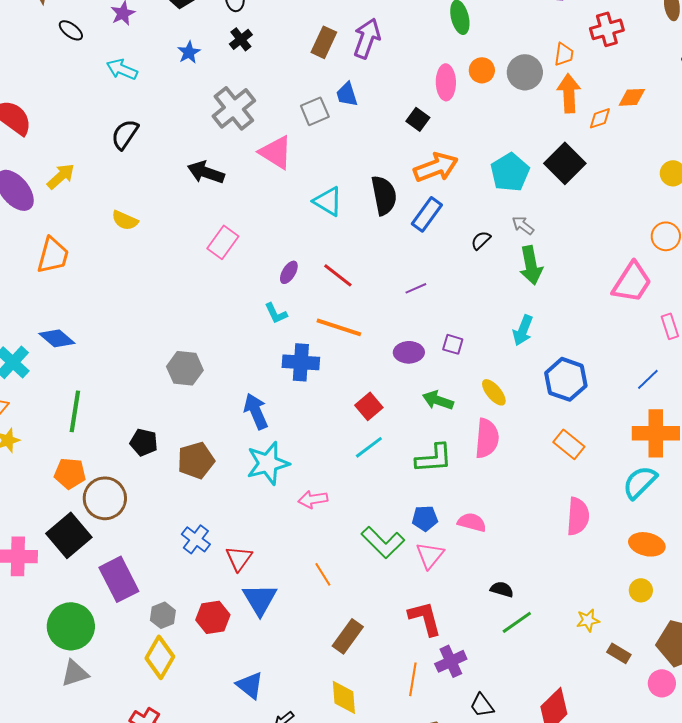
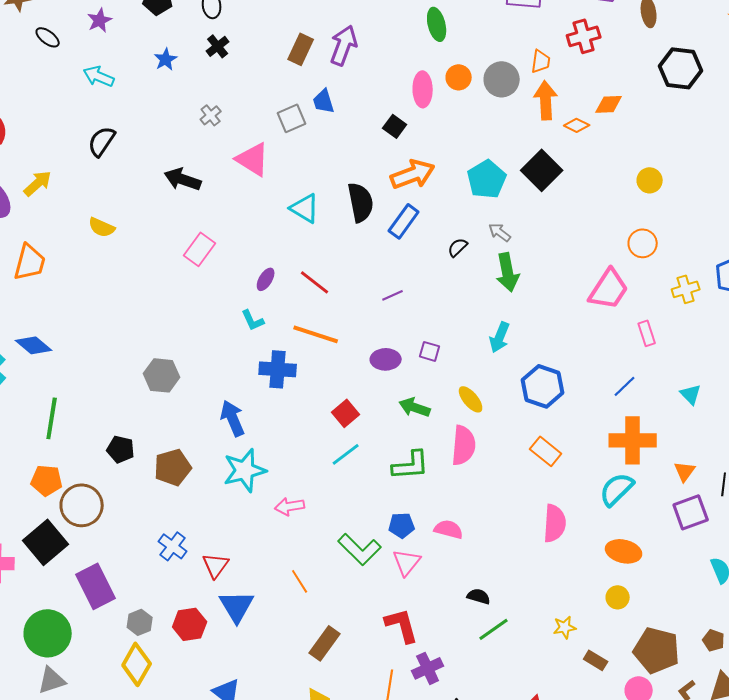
gray cross: (234, 108) -> (211, 115), size x0.5
orange diamond: (600, 118) -> (577, 125), turned 45

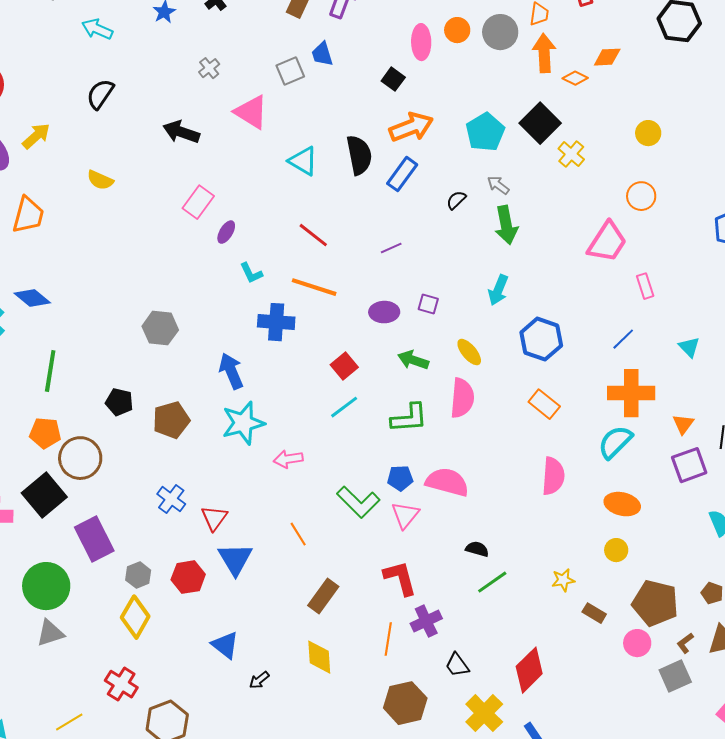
purple ellipse: (266, 279) -> (226, 232), moved
yellow cross: (686, 289) -> (571, 154), moved, turned -32
pink semicircle: (449, 529) -> (447, 482), size x1.5

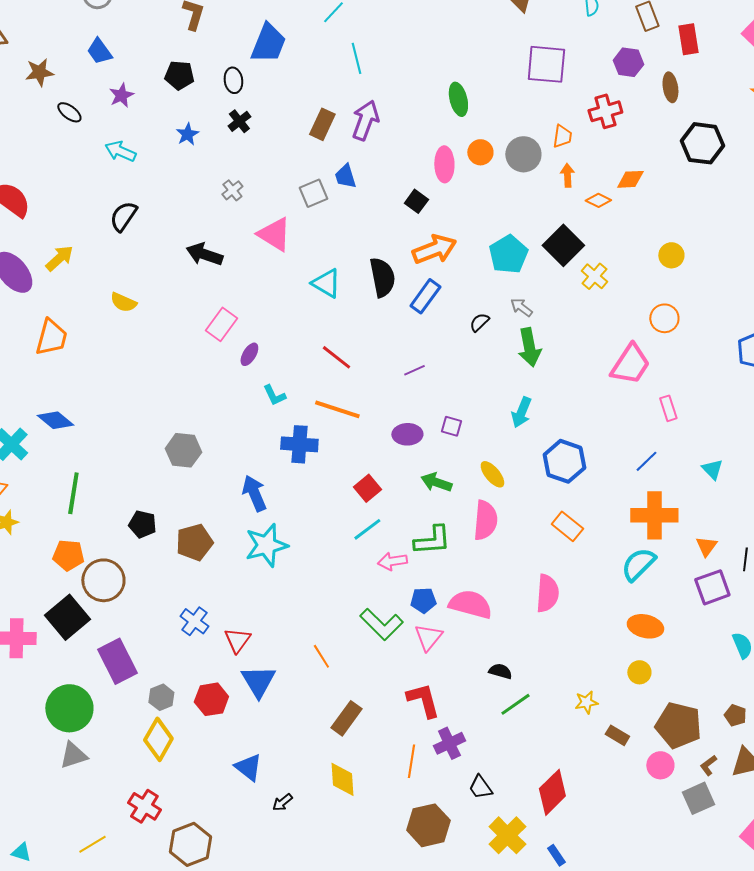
orange arrow: (544, 53) -> (567, 175), size x0.6
pink arrow: (288, 459) -> (392, 561), moved
pink semicircle: (553, 476) -> (547, 593), moved

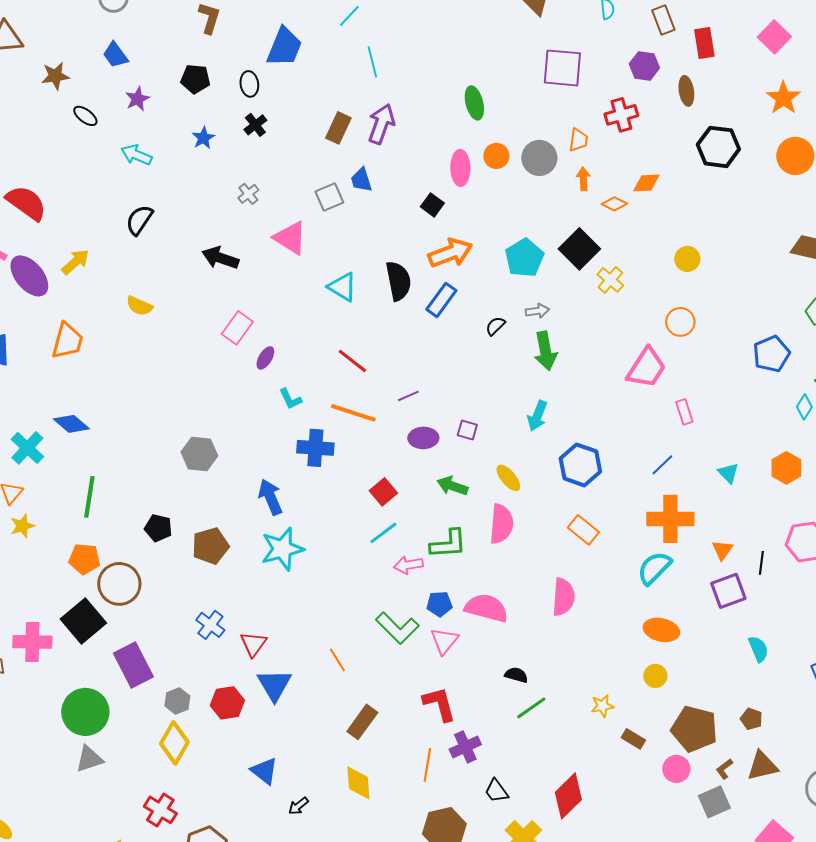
gray arrow: (521, 307) -> (537, 311), turned 135
purple line: (414, 370) -> (408, 396), moved

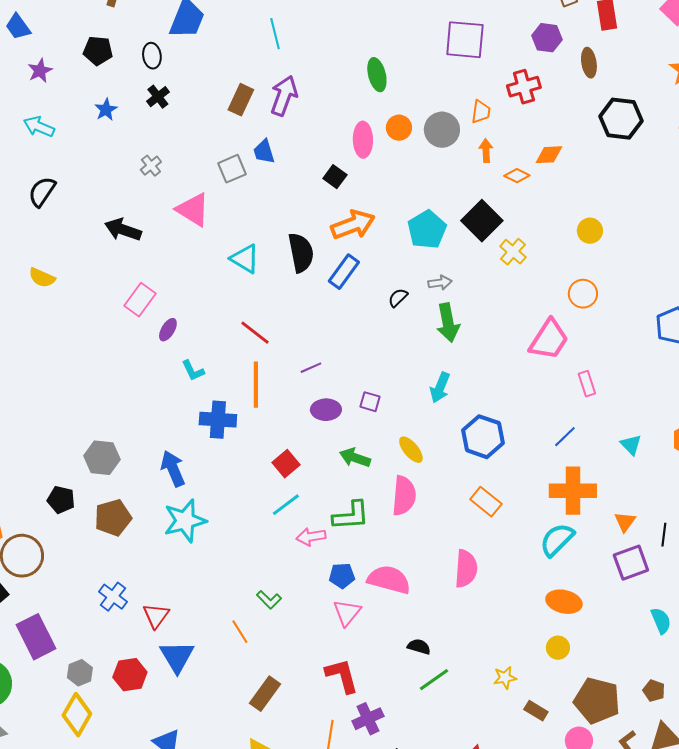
orange line: (353, 413) -> (256, 385), turned 72
gray hexagon: (199, 454) -> (102, 458), moved
green L-shape: (397, 628) -> (269, 600), moved, size x0.6

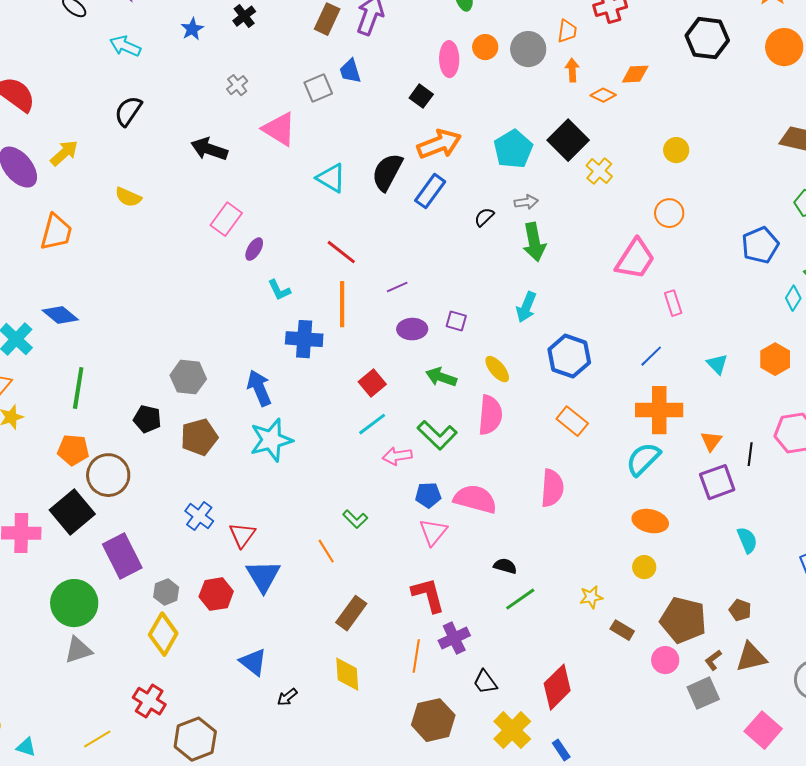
black semicircle: (301, 253) -> (387, 172), turned -141
green L-shape: (351, 516) -> (437, 435), turned 48

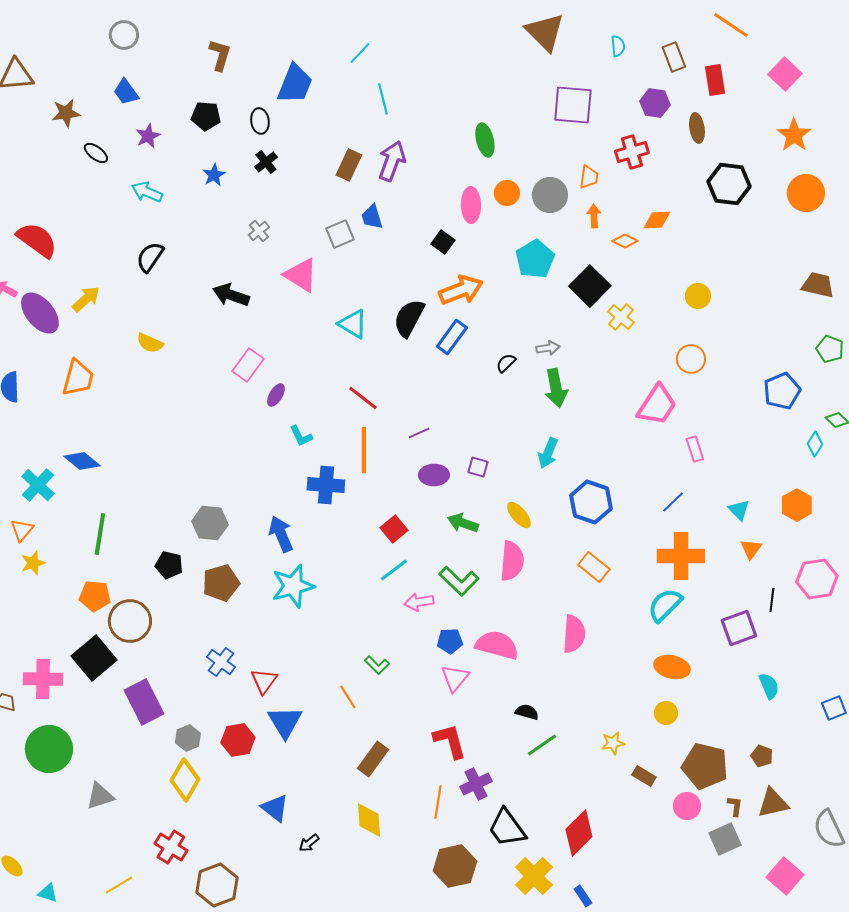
cyan pentagon: (513, 149) -> (535, 259), moved
orange triangle: (711, 441) -> (751, 549), moved
green circle: (74, 603) -> (49, 749), moved
brown L-shape: (713, 660) -> (735, 806), turned 135
black trapezoid: (485, 682) -> (507, 828), size x1.6

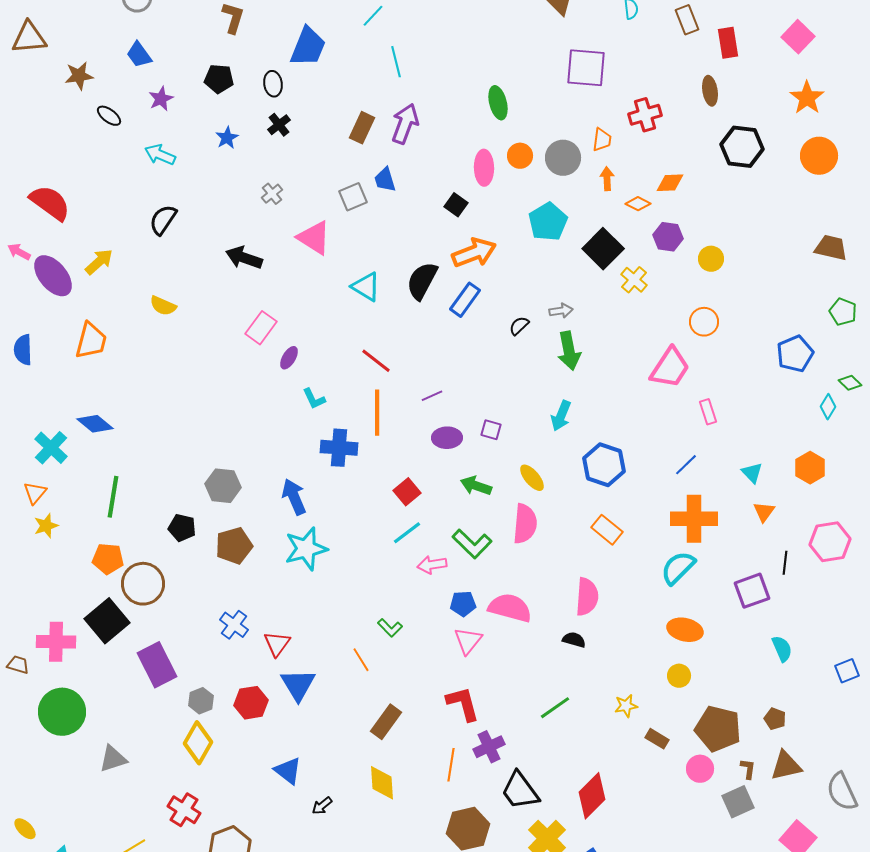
purple hexagon: (655, 103) -> (668, 237), moved
black semicircle: (527, 712) -> (574, 640), moved

